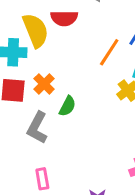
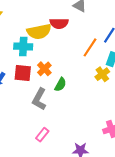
yellow semicircle: (36, 30) -> (39, 32), turned 100
pink rectangle: (42, 179) -> (42, 135), turned 48

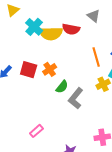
cyan cross: (23, 47) -> (34, 27), moved, turned 30
orange line: (90, 47) -> (96, 57), turned -60
gray L-shape: (39, 99) -> (76, 98), moved

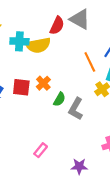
gray triangle: (94, 16) -> (80, 19), size x1.5
cyan cross: (34, 27) -> (19, 41), turned -30
red semicircle: (71, 29) -> (57, 26), moved, turned -66

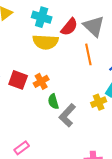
cyan cross: (19, 41) -> (42, 17), moved
orange line: (90, 62) -> (88, 54), moved
green semicircle: (59, 99) -> (53, 102), turned 120

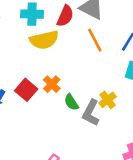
red square: (18, 80) -> (26, 90), turned 36
yellow cross: (99, 102) -> (108, 100), moved

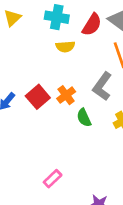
yellow semicircle: (44, 40) -> (65, 47), size x0.6
gray L-shape: (91, 113) -> (102, 86), moved

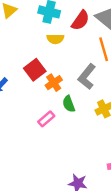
red square: (38, 97) -> (35, 70), moved
pink rectangle: (53, 179) -> (46, 119), moved

